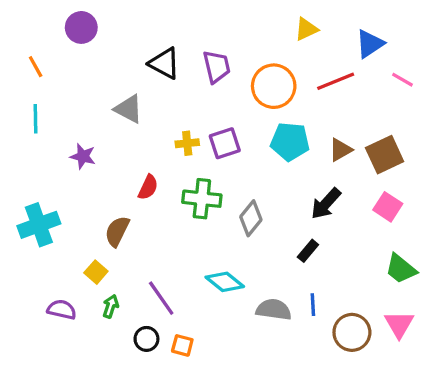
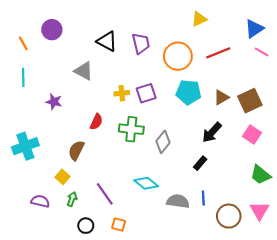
purple circle: (81, 27) -> (52, 30), moved
blue triangle: (370, 44) -> (254, 29), moved
black circle: (146, 339) -> (86, 226), moved

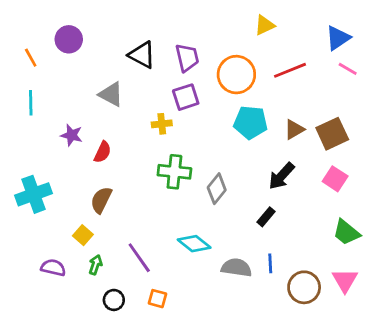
purple square: (146, 93) -> (186, 97), moved
red semicircle: (96, 122) -> (103, 152), moved

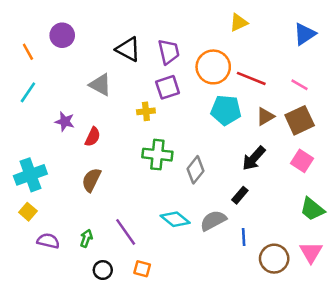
pink line: (348, 69) -> (300, 85), moved
red line: (290, 70) -> (251, 78), moved, turned 44
cyan line: (31, 103) -> (28, 92), turned 35
yellow square: (83, 235) -> (28, 212), moved
gray semicircle: (236, 268) -> (213, 221), moved, turned -36

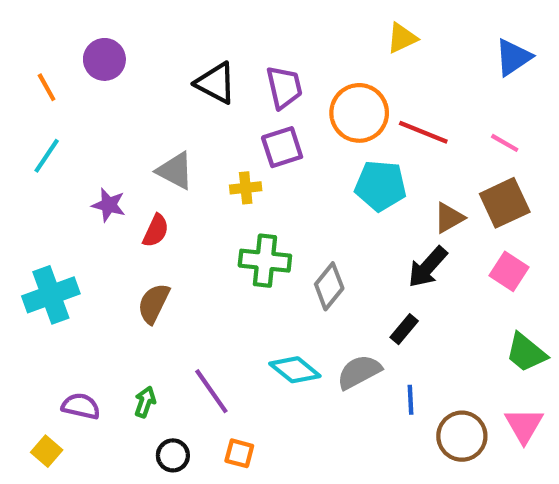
gray triangle: (100, 85) -> (175, 171), moved
brown triangle: (265, 116) -> (449, 218), moved
yellow square: (28, 212) -> (47, 451), moved

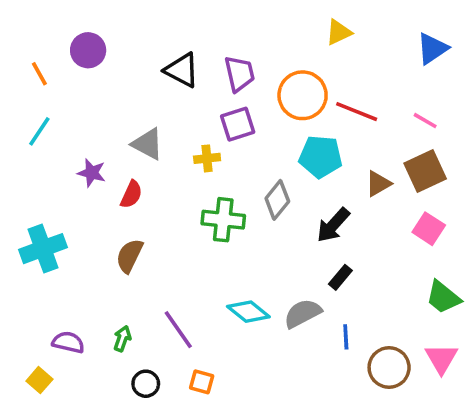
black arrow: (428, 267) -> (333, 225), moved
gray diamond: (329, 286) -> (277, 200), moved

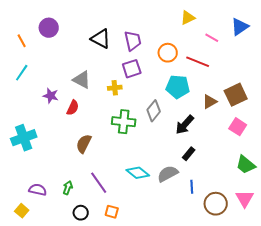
orange circle: (303, 95) -> (168, 53), size x0.7
pink line: (425, 121) -> (212, 38), moved
brown semicircle: (130, 256) -> (84, 144), moved

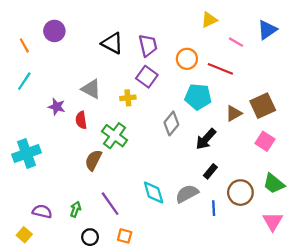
purple square: (132, 69) -> (147, 77), turned -36
red semicircle: (73, 108) -> (81, 120), turned 147
green cross: (124, 122) -> (115, 136), moved, turned 30
cyan diamond: (138, 173) -> (154, 193), turned 35
brown circle: (216, 204) -> (240, 193), moved

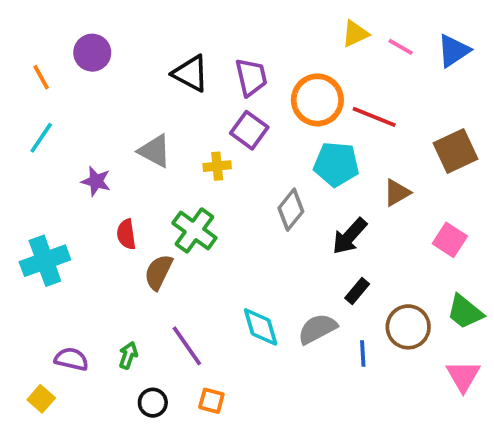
pink line: (236, 42) -> (401, 47), moved
orange circle: (187, 59) -> (317, 100), size x1.4
brown square: (263, 106) -> (455, 151), moved
red semicircle: (81, 120) -> (126, 234), moved

